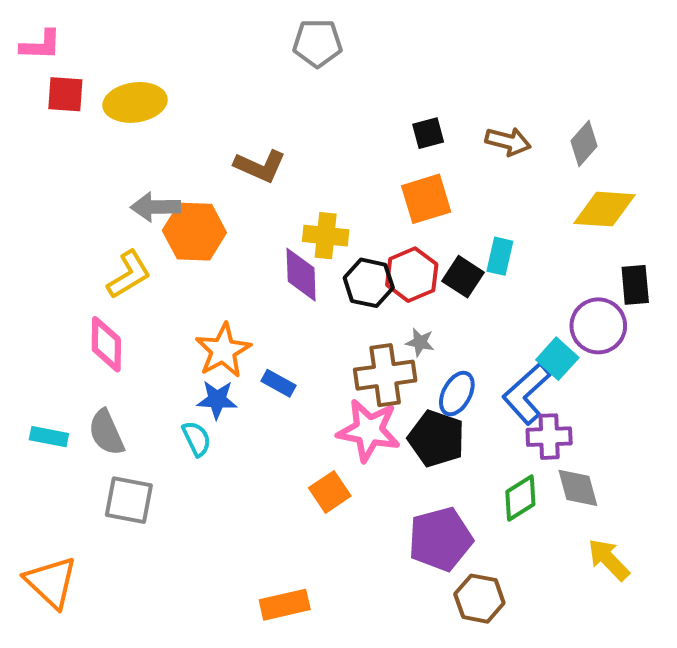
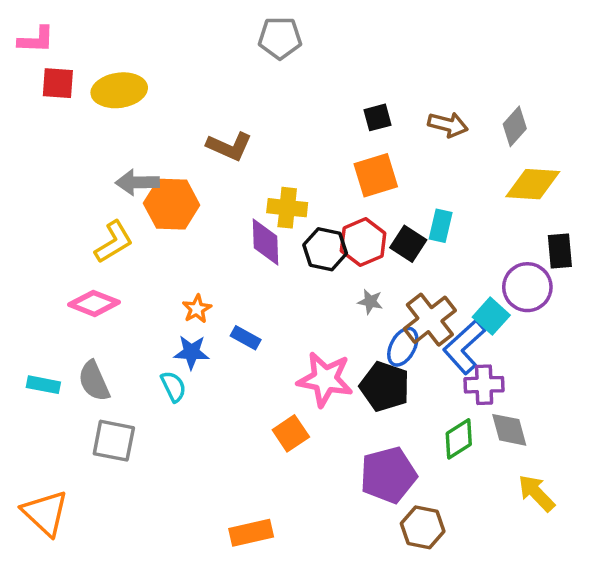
pink diamond: (106, 344) -> (94, 303), turned -69
orange star: (223, 350) -> (197, 309), size x0.6
brown cross: (385, 375) -> (430, 320), moved, turned -30

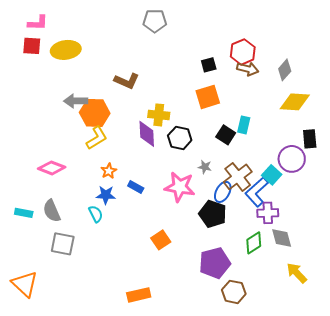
pink L-shape: (36, 40) -> (38, 23), moved
yellow L-shape: (114, 242) -> (97, 138), moved
red hexagon: (363, 242) -> (243, 52), moved
pink star: (325, 379) -> (180, 187), moved

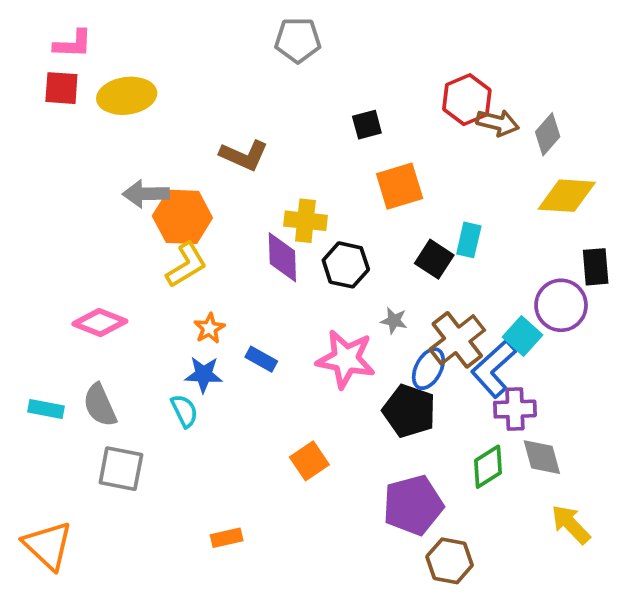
black square: (209, 65) -> (367, 125), moved
brown arrow: (248, 69) -> (498, 123), moved
orange rectangle: (139, 295) -> (227, 538), moved, size x0.7

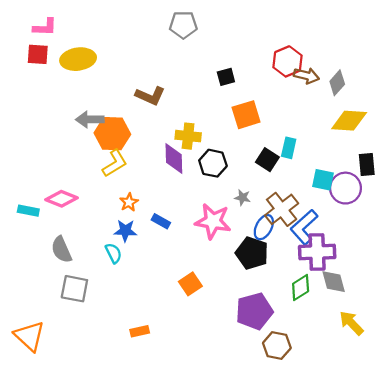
cyan square: (523, 336) -> (323, 180), moved, turned -30
cyan rectangle: (46, 409) -> (28, 211), moved
purple cross: (515, 409) -> (317, 252), size x1.4

